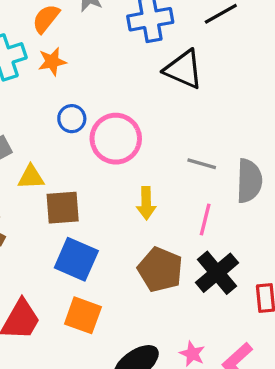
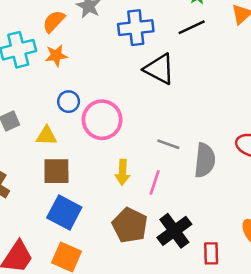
yellow triangle: (31, 177) -> (46, 136), moved
pink line: (205, 220) -> (155, 182), moved

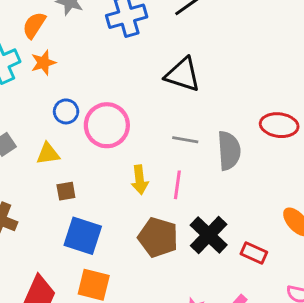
black triangle: (159, 69) -> (183, 75), moved
brown square: (56, 171) -> (66, 191), size x0.6
red rectangle: (211, 253) -> (254, 253), turned -55

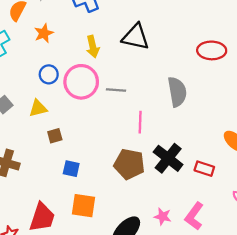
orange star: (43, 63) -> (44, 33), moved
red ellipse: (279, 125) -> (212, 50), moved
gray line: (185, 140) -> (116, 90), moved
yellow arrow: (140, 180) -> (93, 47), moved
blue square: (83, 236) -> (71, 169), size x0.6

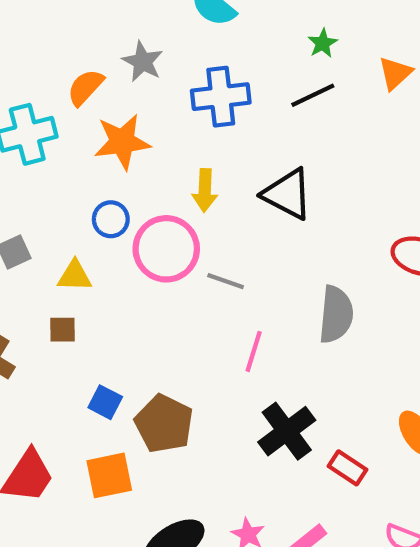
orange star: (44, 33) -> (122, 142), size x1.5
brown square: (55, 136) -> (62, 330), moved
brown pentagon: (129, 164) -> (164, 424), moved
orange square: (84, 206) -> (109, 475), turned -35

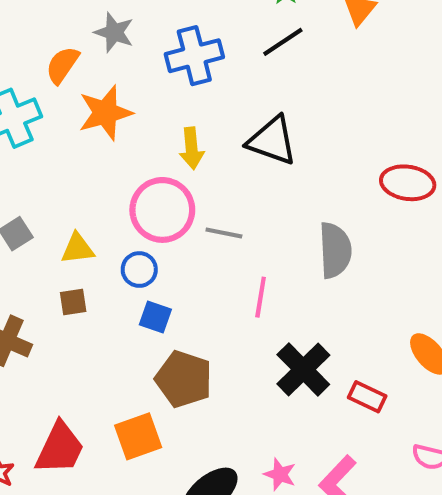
blue circle: (111, 219) -> (139, 270), moved
blue square: (105, 402) -> (155, 317), moved

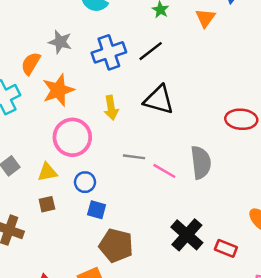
black line: (283, 42) -> (151, 51), moved
pink circle: (162, 210) -> (72, 137), moved
pink line: (261, 297) -> (164, 171), moved, turned -65

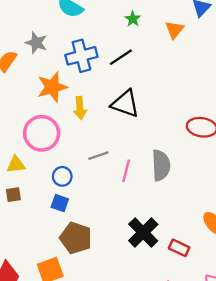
orange star: (58, 90) -> (52, 87), moved
gray line: (134, 157) -> (98, 156), turned -30
pink line: (164, 171) -> (126, 171), turned 70
blue circle: (85, 182) -> (62, 176), moved

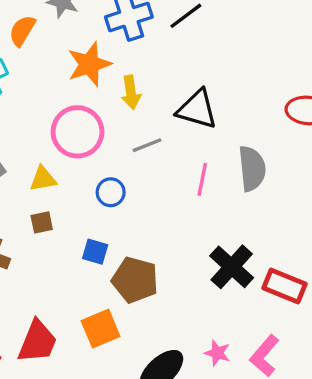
black triangle: (125, 104) -> (197, 109), moved
gray line: (98, 156) -> (147, 145), moved
blue square: (60, 203) -> (95, 252), moved
red rectangle: (179, 248) -> (285, 286), size x1.4

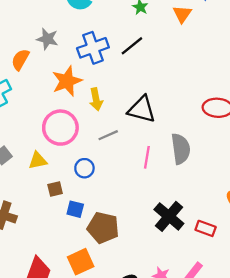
brown square: (42, 222) -> (55, 189), moved
red rectangle: (285, 286) -> (206, 228), size x0.7

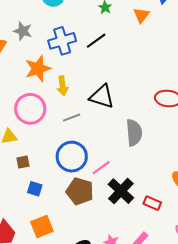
pink line: (147, 157) -> (101, 168), moved, turned 42
blue circle: (84, 168) -> (72, 157), moved, size x1.8
blue square: (75, 209) -> (35, 189), moved
brown pentagon: (103, 228) -> (80, 191), moved

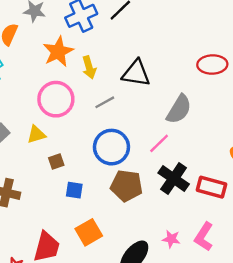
gray semicircle: (134, 133) -> (179, 109), turned 44
pink line: (101, 168) -> (159, 143), moved
red rectangle: (152, 203) -> (212, 187), size x1.4

